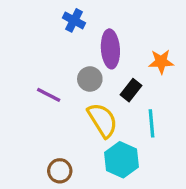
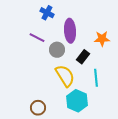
purple line: (49, 95) -> (37, 38), moved

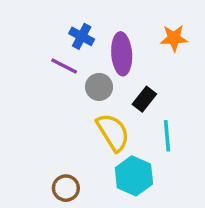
blue cross: (47, 13) -> (82, 36), moved
orange star: (102, 39) -> (174, 38), moved

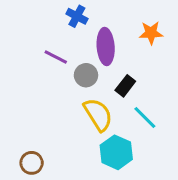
blue cross: (82, 36) -> (77, 16), moved
cyan line: (167, 136) -> (145, 118), turned -40
brown circle: (66, 188) -> (32, 163), moved

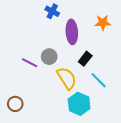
purple line: (56, 57) -> (30, 63), moved
gray circle: (86, 75) -> (49, 57), moved
brown circle: (32, 163) -> (15, 104), moved

